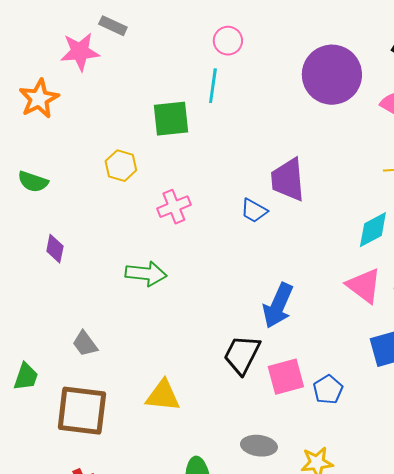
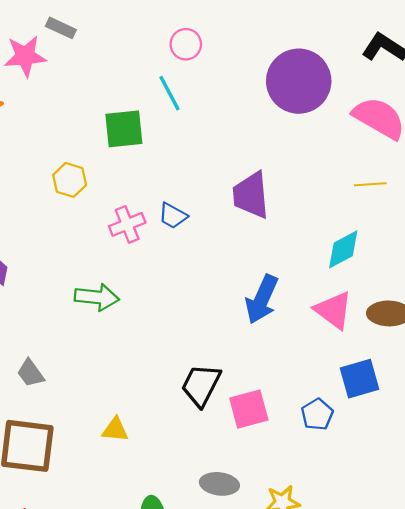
cyan line: (213, 86) -> (170, 93), turned -36
blue trapezoid: (254, 211) -> (173, 216), moved
blue arrow: (278, 306) -> (262, 299), moved
blue pentagon: (328, 390) -> (317, 414), moved
yellow triangle: (163, 396) -> (115, 430), size x0.7

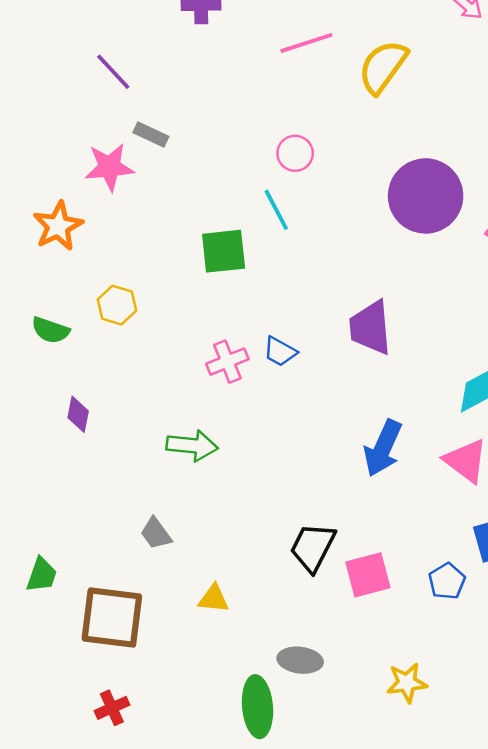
yellow hexagon: (70, 180) -> (117, 305), moved
gray trapezoid: (31, 373) -> (156, 533), moved
gray ellipse: (219, 484) -> (300, 660), moved

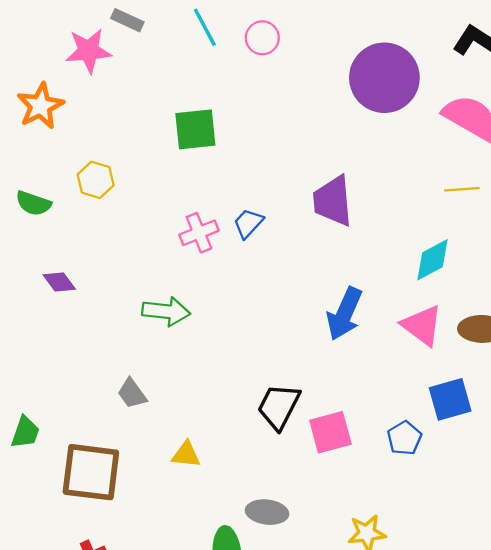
cyan line: (276, 210) -> (205, 27), moved
blue trapezoid: (280, 352) -> (248, 223), turned 104
purple diamond: (78, 414) -> (59, 282), turned -48

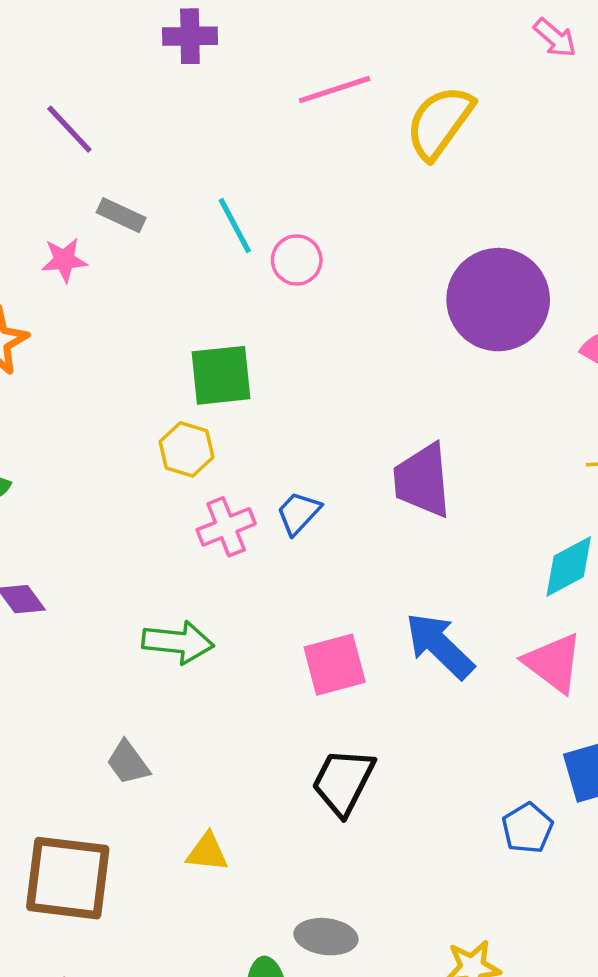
pink circle: (262, 38) -> (297, 260), moved
pink star: (89, 51) -> (64, 260), size x0.7
yellow hexagon: (96, 180) -> (187, 449), moved
blue arrow: (344, 314) -> (440, 646), turned 110
pink square: (330, 432) -> (335, 665), moved

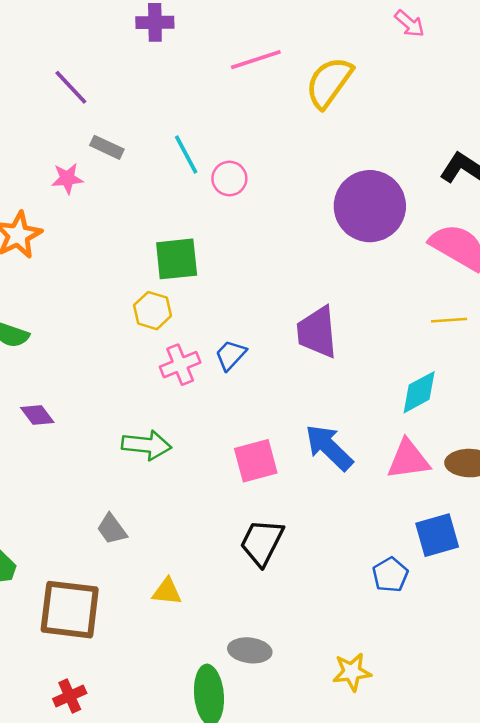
pink triangle: (553, 663) -> (408, 459), turned -45

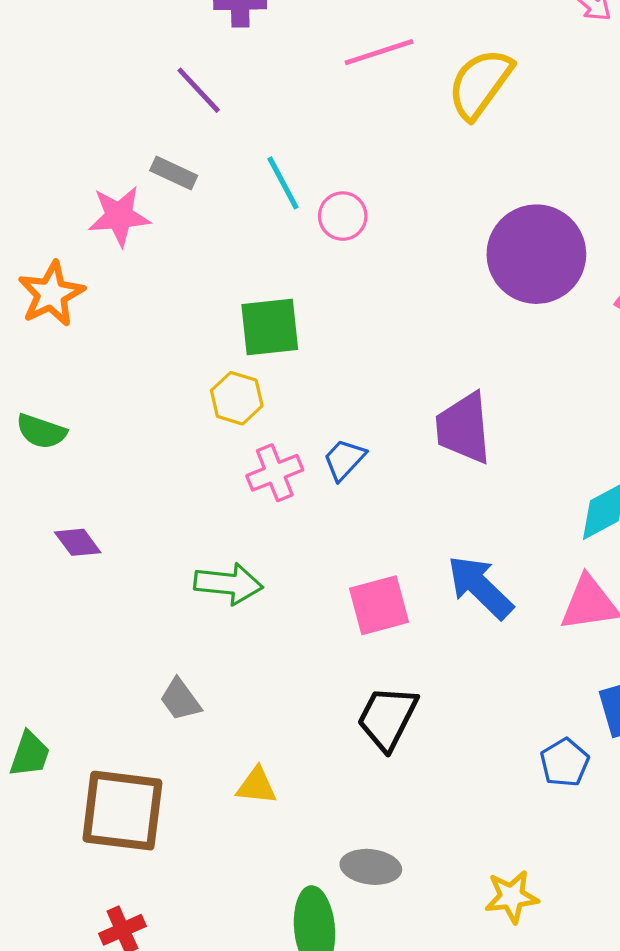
purple line: (71, 87) -> (199, 90), moved
pink star: (67, 179) -> (119, 216), size x1.4

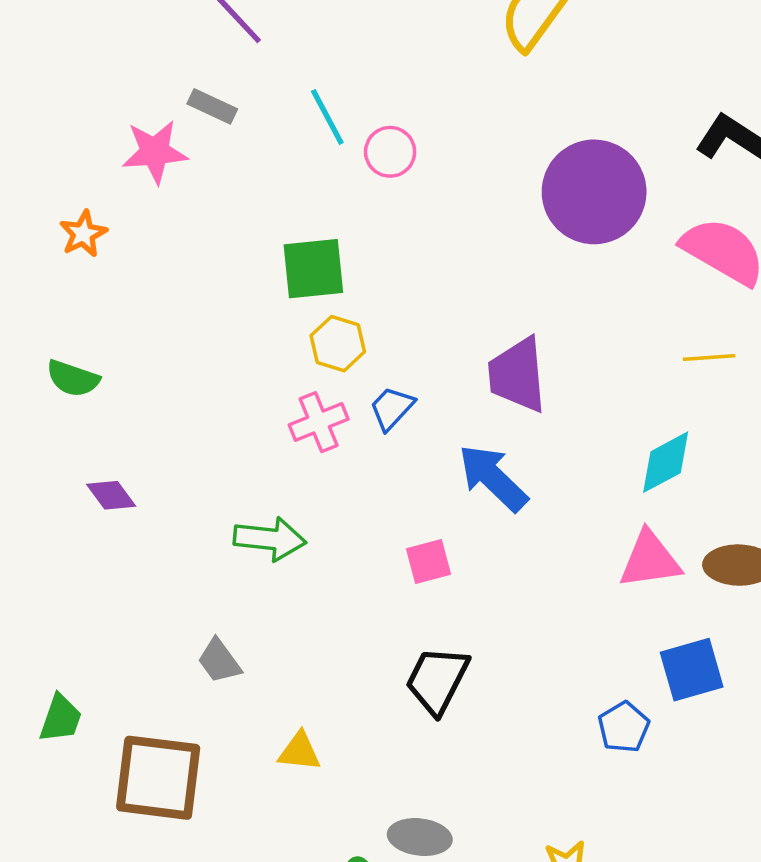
orange star: (51, 294) -> (83, 234), size x0.7
yellow hexagon: (237, 398) -> (338, 344), moved
blue arrow: (480, 587) -> (493, 478), moved
pink square: (379, 605) -> (428, 562), size x0.7

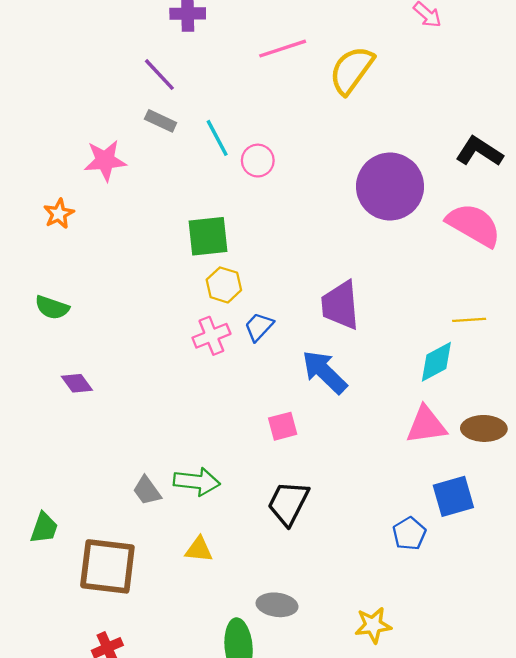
gray rectangle: (212, 106) -> (161, 121), moved
yellow line: (709, 358) -> (469, 320), moved
green arrow: (270, 539) -> (197, 482), moved

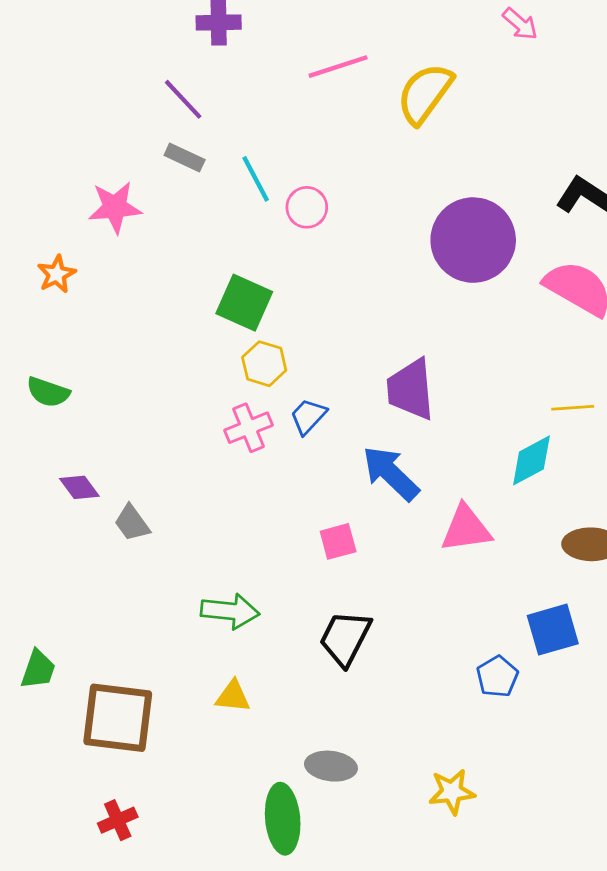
green square: (208, 236) -> (244, 303), turned 30
pink triangle: (426, 425) -> (466, 529), moved
gray trapezoid: (147, 491) -> (132, 523), moved

